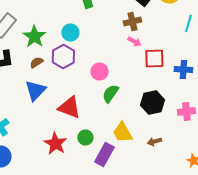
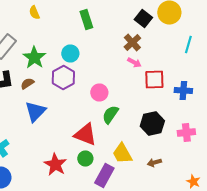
brown cross: (132, 22) -> (132, 42), turned -30
brown semicircle: (36, 62) -> (27, 84), moved
red triangle: (69, 108) -> (85, 134), moved

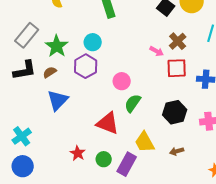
brown cross: (132, 42) -> (178, 41), moved
green circle: (85, 158) -> (104, 159), moved
red star: (55, 164) -> (78, 153), size x0.7

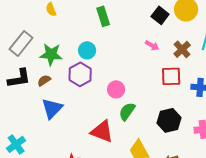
brown cross: (178, 41) -> (182, 49), moved
green star: (57, 46) -> (51, 54), turned -30
pink arrow: (157, 51) -> (152, 45), moved

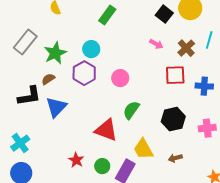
green rectangle: (103, 16) -> (107, 15), turned 54
green star: (51, 54) -> (55, 53), turned -30
black L-shape: (19, 78) -> (29, 96), moved
pink circle: (116, 89) -> (120, 78), moved

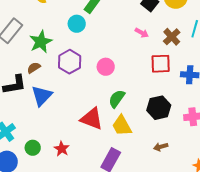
cyan circle: (91, 49) -> (77, 24), moved
yellow trapezoid: (143, 149) -> (122, 126), moved
green circle: (102, 166) -> (33, 148), moved

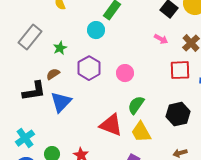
green star: (41, 42) -> (60, 48), size x0.6

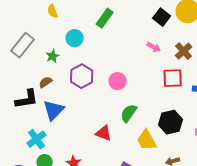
cyan circle: (96, 30) -> (75, 38), moved
red triangle: (111, 125) -> (104, 133), size x0.7
yellow trapezoid: (141, 132) -> (147, 140), moved
cyan cross: (25, 138) -> (37, 139), moved

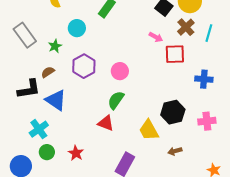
gray rectangle: (23, 45) -> (25, 35), turned -75
brown cross: (184, 51) -> (186, 27), moved
red square: (173, 78) -> (175, 54), moved
blue triangle: (54, 110) -> (56, 100), turned -40
green semicircle: (129, 113) -> (116, 100), moved

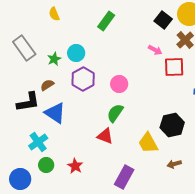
cyan circle: (77, 28) -> (76, 53), moved

